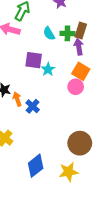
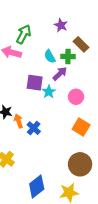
brown rectangle: (81, 30) -> (81, 44), moved, turned -63
purple arrow: (79, 47) -> (60, 74), moved, turned 56
orange square: (81, 71) -> (81, 127), moved
pink circle: (76, 87) -> (76, 97), moved

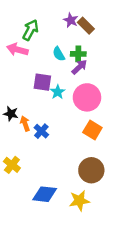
brown rectangle: (81, 44) -> (86, 26), moved
purple arrow: (60, 74) -> (79, 67), moved
pink circle: (76, 97) -> (87, 97), size x1.6
blue diamond: (37, 186) -> (45, 194), turned 45

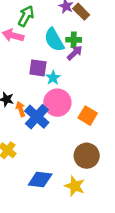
cyan semicircle: (59, 54) -> (54, 40), size x1.6
pink circle: (87, 97) -> (57, 103), moved
blue cross: (41, 131) -> (37, 117), size x1.6
yellow star: (79, 201) -> (75, 186), turned 30

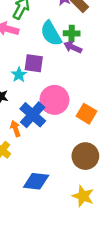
purple arrow: (75, 53) -> (73, 47), turned -112
cyan star: (53, 78) -> (19, 75), moved
orange arrow: (21, 109) -> (15, 129), moved
yellow star: (75, 186) -> (83, 196), moved

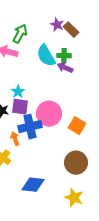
purple square: (34, 63) -> (20, 107), moved
blue cross: (33, 115) -> (30, 127), turned 35

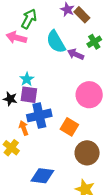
green cross: (64, 56) -> (94, 42), moved, turned -32
pink circle: (49, 114) -> (89, 95), moved
orange square: (77, 126) -> (69, 127), moved

